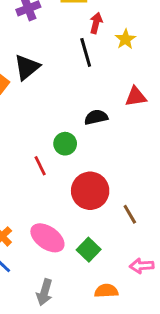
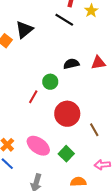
black line: (86, 52) -> (64, 20), turned -42
red triangle: (136, 97) -> (98, 63), moved
red line: (40, 166) -> (33, 97), turned 56

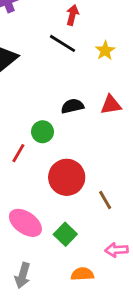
yellow star: (91, 11) -> (105, 51), moved

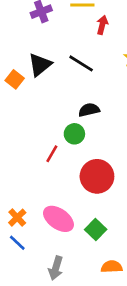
black line: (62, 43) -> (81, 63), moved
black semicircle: (72, 106) -> (89, 110), moved

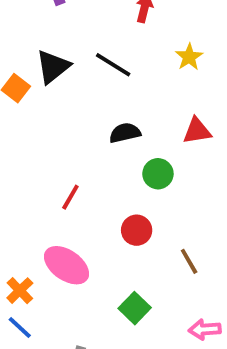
green circle: (74, 134) -> (158, 174), moved
red circle: (97, 176) -> (137, 230), size x0.6
pink ellipse: (58, 219) -> (66, 265), moved

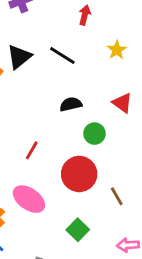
red triangle: (197, 131) -> (122, 103), turned 45
red circle: (137, 230) -> (79, 174), size x1.6

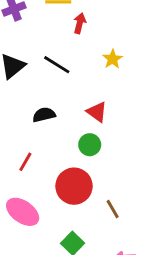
red triangle: (122, 103) -> (97, 112), moved
black semicircle: (71, 104) -> (44, 115), moved

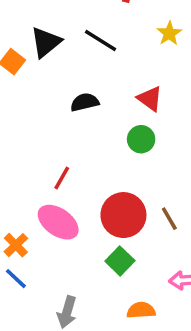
red line: (25, 162) -> (62, 178), moved
red circle: (74, 186) -> (123, 215), moved

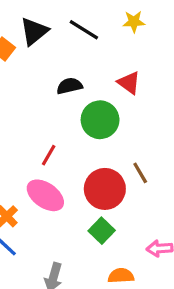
yellow star: (169, 33) -> (134, 22), moved, turned 30
green circle: (141, 139) -> (100, 120), moved, size x1.5
brown line: (169, 219) -> (140, 173), moved

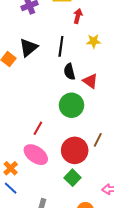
black line: (84, 30) -> (61, 46), turned 66
black semicircle: (69, 86) -> (69, 72), moved, turned -91
brown line: (140, 173) -> (98, 140), turned 56

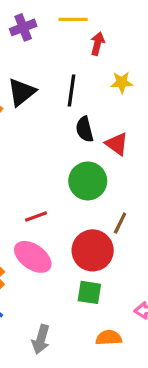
red line: (38, 128) -> (36, 217), turned 40
brown line: (98, 140) -> (120, 223), moved
green square: (73, 178) -> (89, 292), turned -35

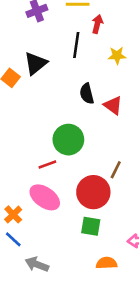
black line: (72, 90) -> (76, 45), moved
green circle: (88, 181) -> (68, 140), moved
gray arrow: (41, 339) -> (37, 264), moved, turned 95

